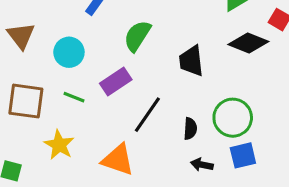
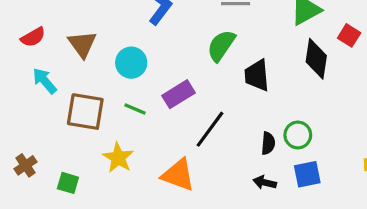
green semicircle: (137, 36) -> (221, 46), moved
black diamond: (248, 43) -> (316, 59), turned 75
green circle: (233, 118) -> (298, 135), size x0.7
black semicircle: (190, 129) -> (268, 143), moved

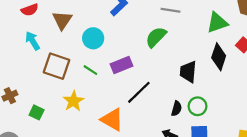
black trapezoid: (257, 75) -> (188, 72), moved

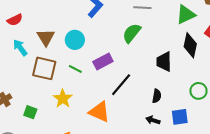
brown triangle: (62, 20) -> (46, 37), moved
green circle: (198, 106) -> (199, 91), moved

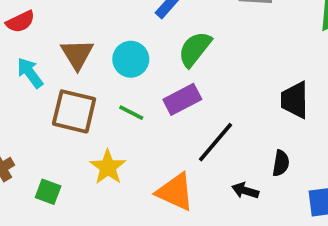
green semicircle: (132, 33) -> (195, 49), moved
black arrow: (153, 120) -> (245, 191), moved

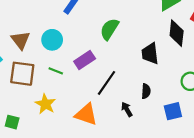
green semicircle: (195, 49) -> (109, 29), moved
black arrow: (245, 191) -> (127, 109), turned 48

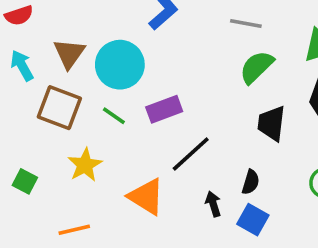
green semicircle: (109, 29) -> (257, 67), moved
cyan circle: (52, 40) -> (120, 65), size x1.4
blue square: (173, 111) -> (253, 220), moved, turned 30

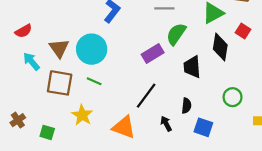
purple rectangle: (164, 109) -> (153, 53), moved
blue square: (253, 220) -> (203, 127), moved

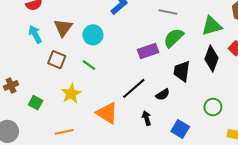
cyan circle: (92, 49) -> (93, 35), size x0.7
brown square: (60, 83) -> (57, 60), size x0.7
black semicircle: (186, 106) -> (163, 95), moved, turned 40

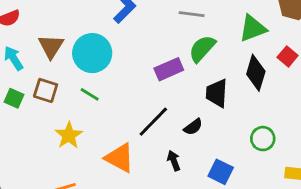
cyan circle: (93, 35) -> (92, 53), size x1.4
green square: (36, 103) -> (14, 98), moved

